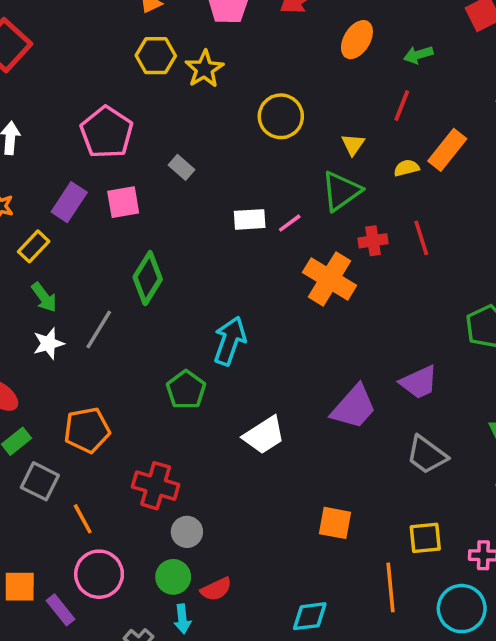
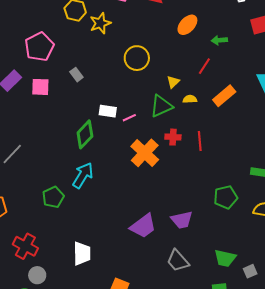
yellow semicircle: (406, 168) -> (190, 99), moved
green diamond: (148, 278) -> (85, 134), moved
white trapezoid: (264, 435) -> (82, 254), moved, turned -70

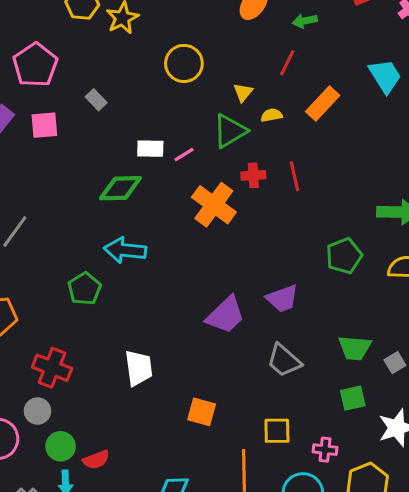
green diamond: (85, 134) -> (120, 188), turned 52
cyan arrow: (83, 175) -> (125, 250), turned -108
gray circle: (37, 275) -> (38, 411), moved

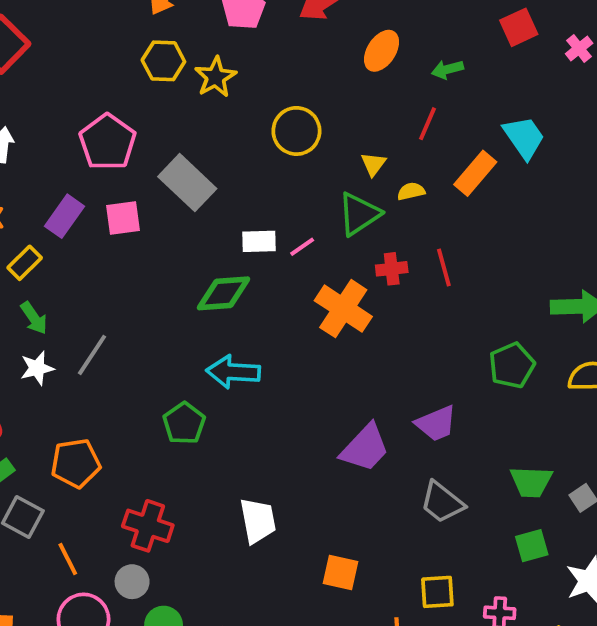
cyan trapezoid: (385, 76) -> (524, 137), moved
gray rectangle: (96, 100) -> (187, 183), size x2.0

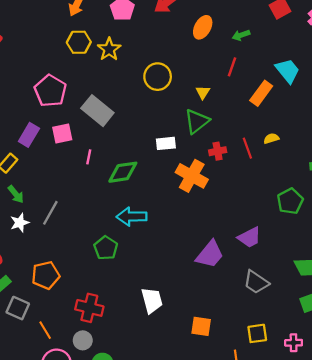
yellow semicircle: (411, 191) -> (271, 138), moved
white rectangle: (259, 241) -> (166, 143), moved
pink line: (302, 247) -> (89, 157), moved, turned -40

